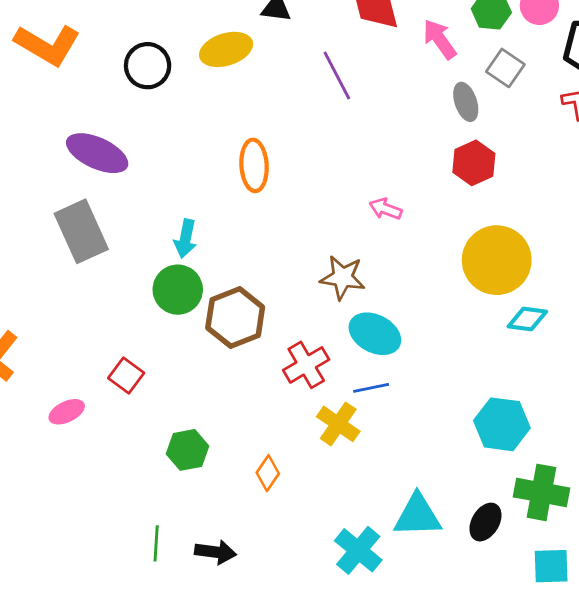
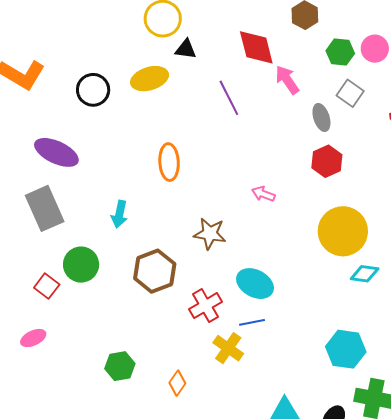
pink arrow: (440, 39) -> (287, 80), moved
brown star: (343, 277) -> (210, 234), moved
green circle: (178, 290) -> (81, 265), moved
red square: (126, 376) -> (47, 286), moved

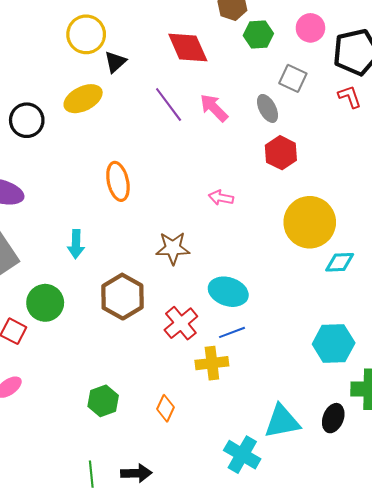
black triangle: (186, 49) -> (115, 62), turned -40
green hexagon: (340, 52) -> (258, 34), moved
pink arrow: (287, 80) -> (214, 108), moved
yellow cross: (228, 348) -> (212, 363), turned -32

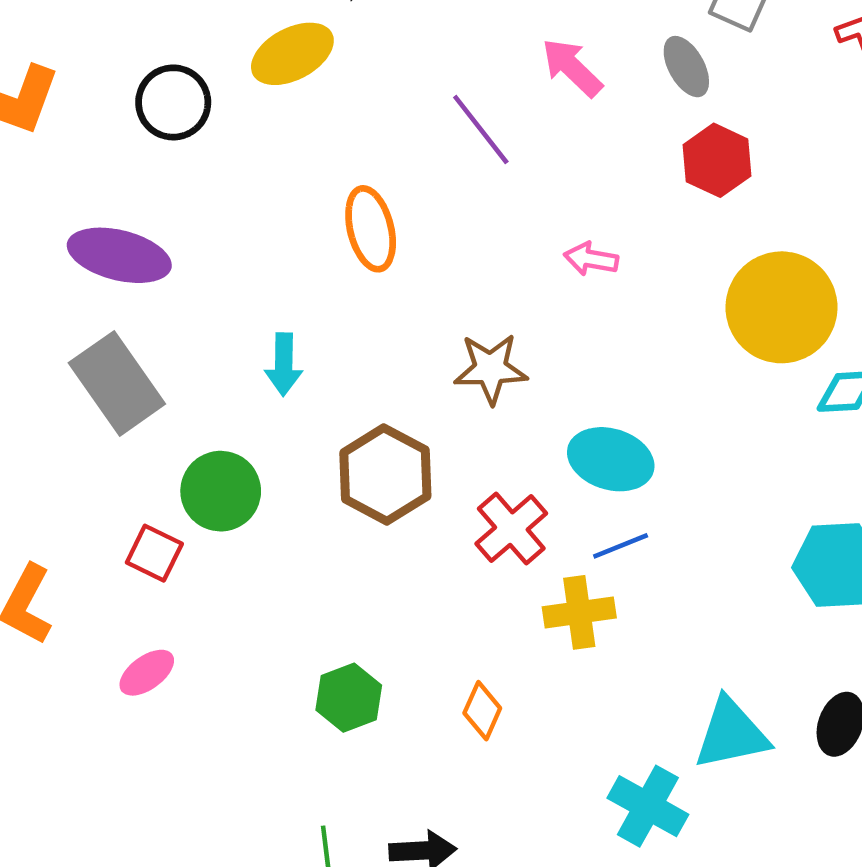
purple line: (169, 105) -> (481, 129), moved

